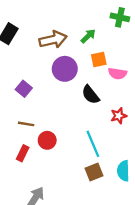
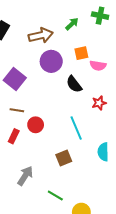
green arrow: (88, 36) -> (72, 24), moved
purple square: (24, 89) -> (15, 79), size x1.5
brown square: (94, 172) -> (64, 158), moved

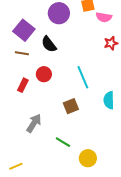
black semicircle: (74, 84) -> (49, 44), moved
red star: (99, 103) -> (111, 43), moved
brown line: (17, 110) -> (22, 53), moved

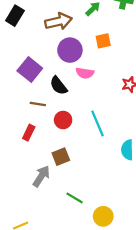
pink semicircle: (104, 17) -> (85, 73), moved
brown line: (22, 53) -> (38, 104), moved
red circle: (44, 74) -> (63, 120), moved
brown square: (71, 106) -> (61, 157), moved

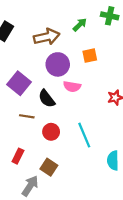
red rectangle: (29, 133) -> (18, 156), moved
brown square: (61, 157) -> (49, 167), turned -35

